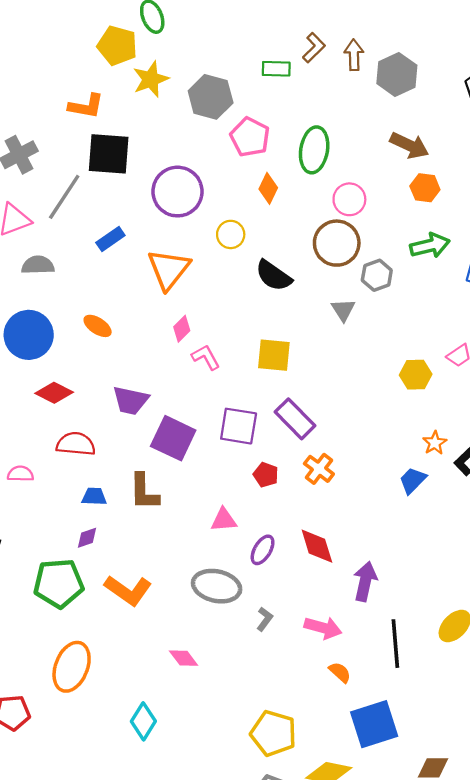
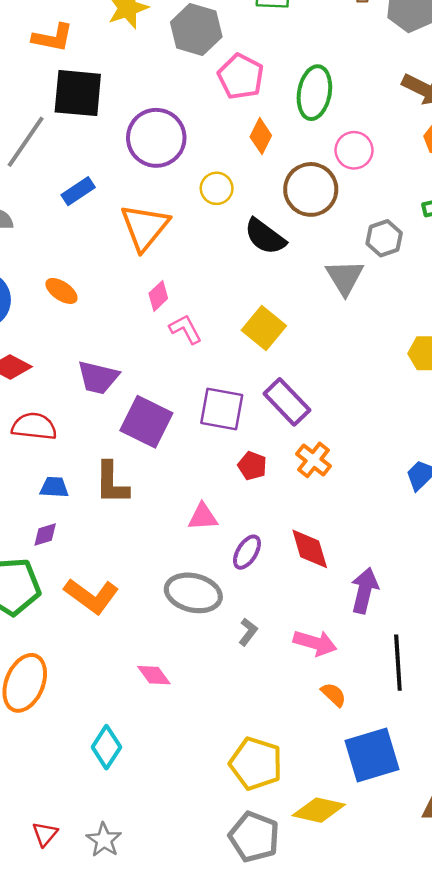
brown circle: (337, 243) -> (311, 189), moved
gray triangle: (343, 310) -> (345, 277), size x1.4
yellow square: (274, 355) -> (264, 328), turned 33

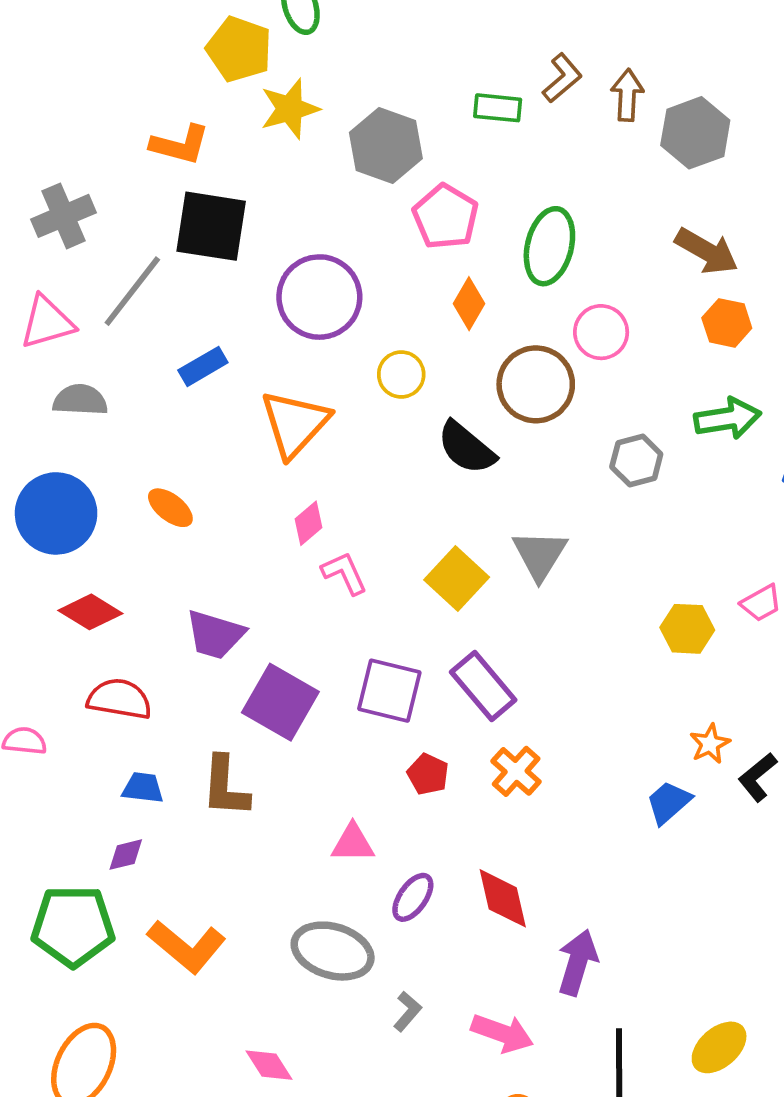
gray triangle: (345, 277) -> (540, 555), moved

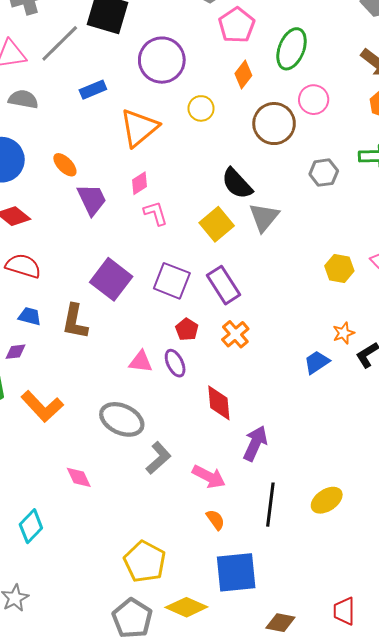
black semicircle: (466, 448) -> (237, 184), moved
purple trapezoid: (215, 635) -> (92, 200), moved, turned -140
purple ellipse: (413, 897) -> (175, 363), moved, turned -68
gray L-shape: (407, 1011) -> (158, 458), size x1.5

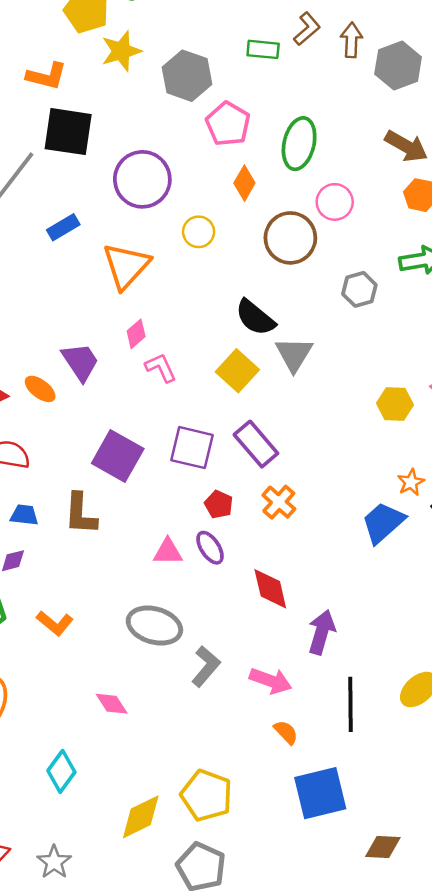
orange ellipse: (65, 165) -> (40, 389), moved
blue trapezoid: (317, 362) -> (383, 523), size x1.4
orange L-shape: (42, 406) -> (55, 623), size x0.7
yellow diamond: (186, 607) -> (141, 817), moved, turned -42

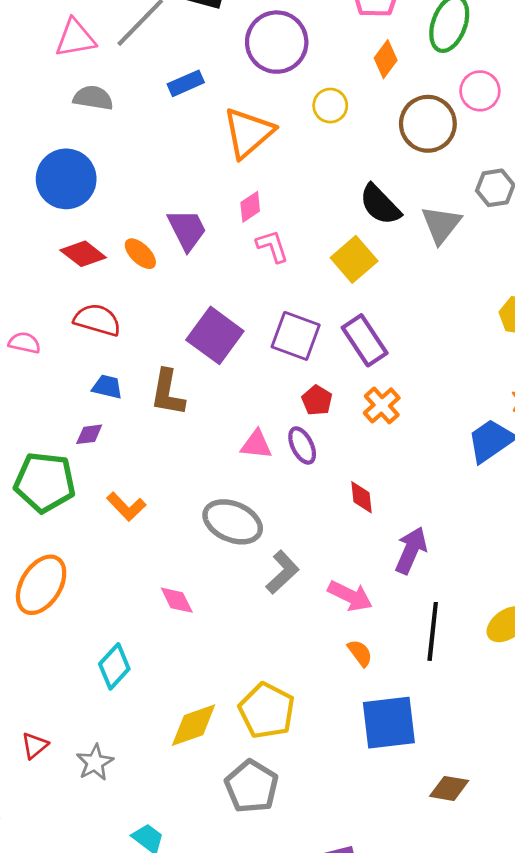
gray triangle: (294, 354) -> (441, 225), moved
red diamond: (270, 589) -> (362, 497), size x0.7

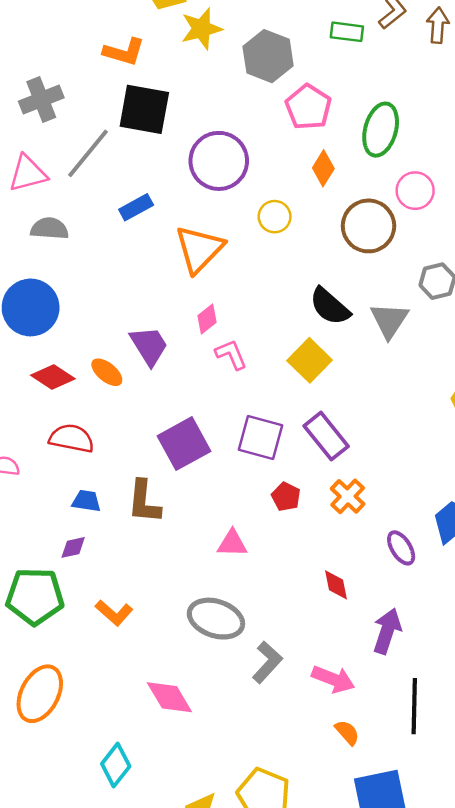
purple square: (215, 335) -> (184, 444), turned 30
purple ellipse: (302, 446) -> (401, 548), moved
pink diamond: (177, 600) -> (169, 697), size x1.4

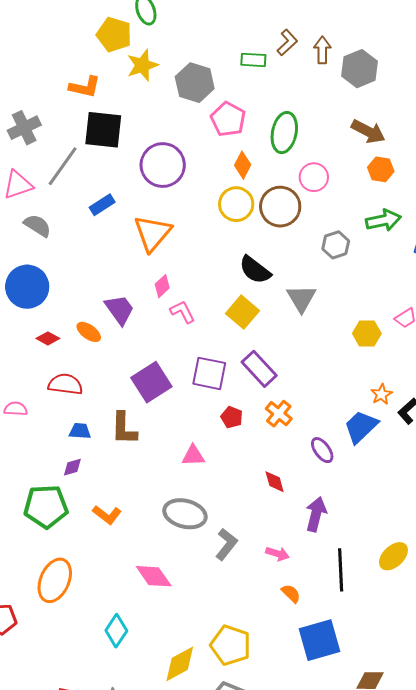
yellow circle: (275, 217) -> (236, 204), moved, size x1.4
gray semicircle: (50, 229) -> (37, 226), turned 32
gray triangle: (389, 320) -> (301, 298), moved
red diamond: (53, 377) -> (48, 338), size x0.7
pink arrow: (333, 679) -> (277, 554), size x0.7

